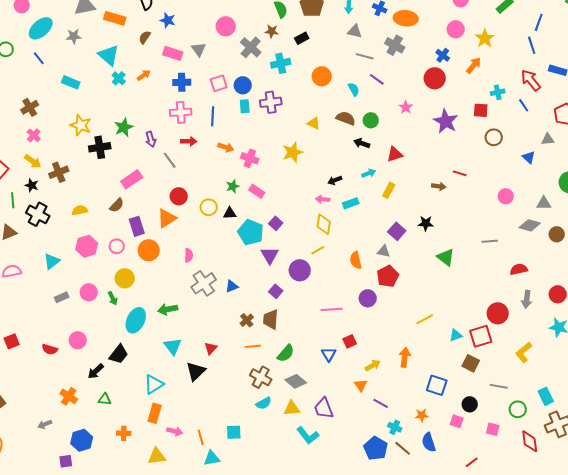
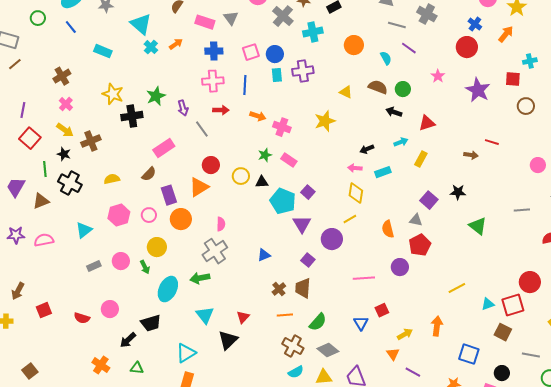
gray cross: (204, 283) -> (215, 251), moved
black trapezoid: (119, 354) -> (151, 323), turned 35

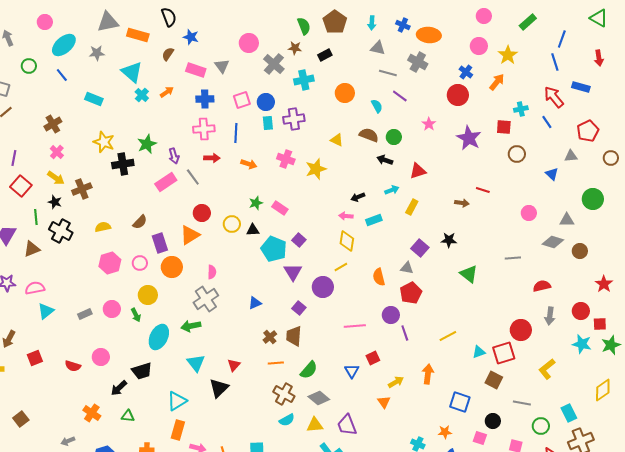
pink cross: (282, 127) -> (286, 159), moved
pink rectangle: (164, 148) -> (166, 182), moved
cyan triangle: (84, 230) -> (46, 311), moved
purple line: (413, 372) -> (405, 333), moved, turned 42

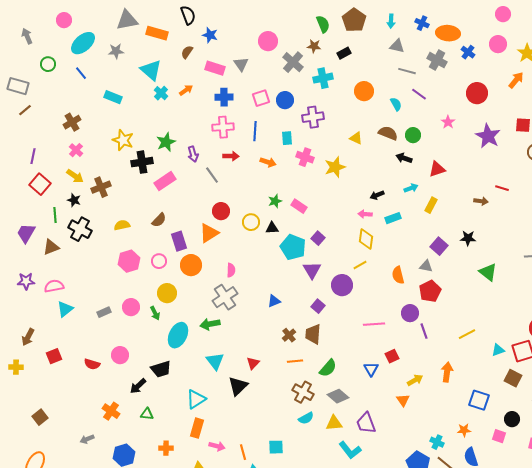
blue cross: (466, 72) -> (468, 52), moved
cyan rectangle: (268, 123) -> (287, 138), moved
pink rectangle: (166, 182) -> (165, 181), moved

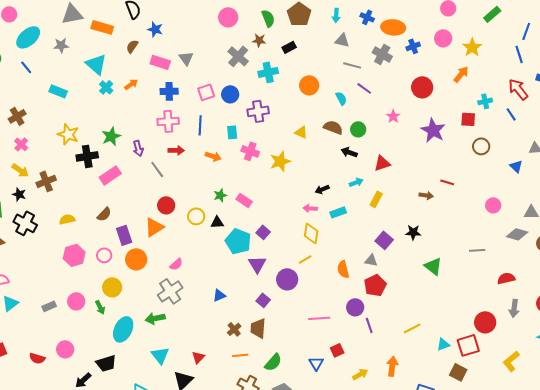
pink circle: (268, 41) -> (228, 17), moved
blue cross: (468, 52) -> (413, 46), turned 32
pink semicircle: (231, 270) -> (176, 264), turned 48

